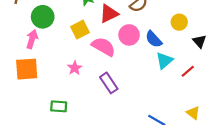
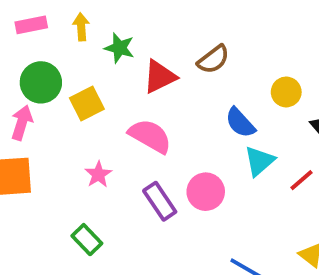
yellow square: (80, 30) -> (87, 103), moved
pink circle: (129, 35) -> (206, 192), moved
green rectangle: (59, 106) -> (87, 240), moved, turned 42

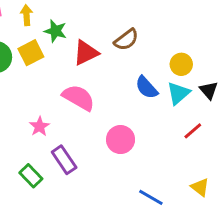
yellow square: (87, 103) -> (31, 53), moved
cyan triangle: (259, 161) -> (178, 93), moved
purple rectangle: (160, 201) -> (64, 160), moved

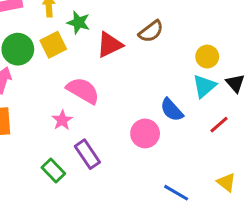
blue semicircle: (147, 87) -> (172, 110), moved
pink semicircle: (79, 98) -> (83, 91), moved

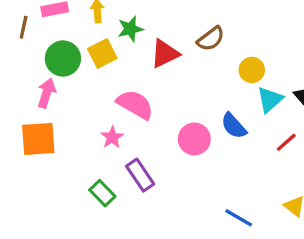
green star: (78, 23) -> (130, 29), turned -30
yellow circle: (207, 57) -> (252, 70), moved
pink circle: (145, 133) -> (194, 139), moved

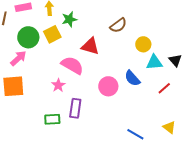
red triangle: (165, 54) -> (90, 46), moved, turned 42
pink arrow: (46, 93) -> (18, 58), turned 30
cyan triangle: (270, 100) -> (154, 62), turned 36
purple rectangle: (140, 175) -> (75, 108), turned 42
green rectangle: (102, 193) -> (52, 119), turned -49

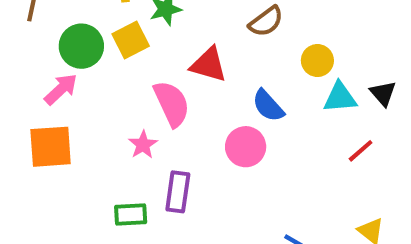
pink semicircle: (72, 65) -> (172, 104), turned 35
blue semicircle: (132, 78) -> (268, 106), moved

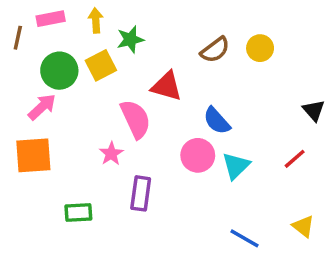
yellow circle: (317, 61) -> (260, 48), moved
cyan triangle: (340, 97) -> (236, 166), moved, turned -40
green rectangle: (131, 214) -> (78, 212), moved

